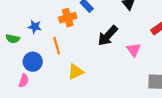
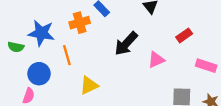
blue star: (35, 27) -> (41, 33), size x1.6
pink triangle: (134, 50) -> (156, 60), turned 42

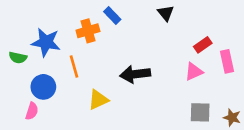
black arrow: (126, 44) -> (135, 74), moved, turned 40
pink triangle: (156, 60) -> (194, 72), moved
pink rectangle: (206, 66) -> (227, 61), moved, turned 60

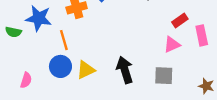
black arrow: (135, 74) -> (125, 70), moved, turned 80
blue circle: (43, 87) -> (60, 66), moved
gray square: (200, 112) -> (164, 76), moved

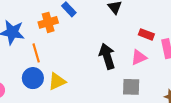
red rectangle: (180, 21) -> (146, 34), turned 56
black arrow: (125, 70) -> (107, 56), moved

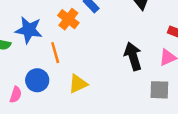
orange cross: (48, 22) -> (68, 19), turned -36
blue circle: (33, 78) -> (37, 80), moved

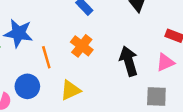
orange cross: (68, 19) -> (82, 46), moved

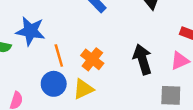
orange cross: (82, 46) -> (92, 59), moved
blue circle: (27, 86) -> (54, 84), moved

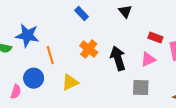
orange cross: (92, 59) -> (89, 49), moved
blue circle: (54, 84) -> (34, 78), moved

